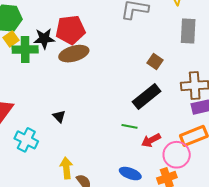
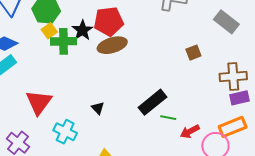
gray rectangle: (188, 31) -> (226, 22), turned -55
black star: (44, 39) -> (82, 30), turned -30
brown square: (155, 61) -> (193, 53), turned 35
black rectangle: (147, 96) -> (152, 102), moved

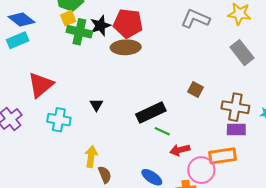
brown square: (193, 53) -> (195, 89), moved, turned 35
cyan cross: (65, 132) -> (59, 120), turned -30

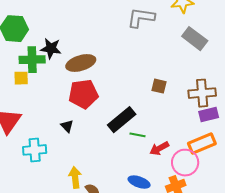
yellow square: (68, 18) -> (21, 78), moved, turned 35
red pentagon: (128, 23) -> (83, 94), moved
black star: (100, 26) -> (51, 48), turned -30

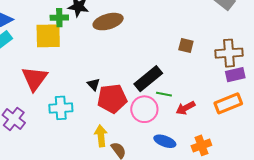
green cross: (32, 60) -> (59, 18), size x0.7
yellow square: (21, 78) -> (48, 36), size x1.8
red pentagon: (83, 94) -> (112, 99), moved
pink circle: (185, 163) -> (144, 109), moved

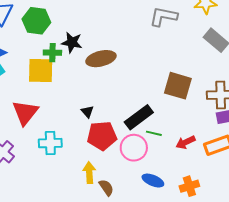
brown square: (186, 46) -> (178, 86), size x1.8
black triangle: (94, 84) -> (87, 112), moved
red arrow: (185, 108) -> (186, 142), moved

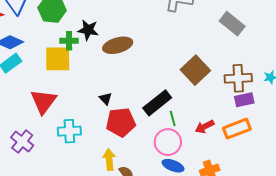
brown square: (178, 86) -> (195, 70), turned 32
green line: (154, 133) -> (173, 119), turned 63
pink circle: (134, 148) -> (168, 142), moved

